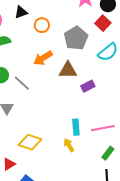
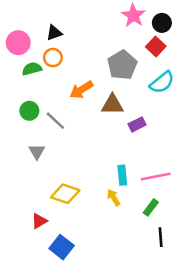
orange circle: (42, 25) -> (53, 58), moved
green rectangle: (108, 153) -> (151, 207), moved

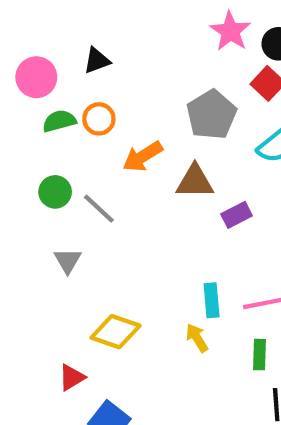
orange circle: (53, 58) -> (99, 119), moved
green rectangle: (151, 207) -> (259, 355), turned -35

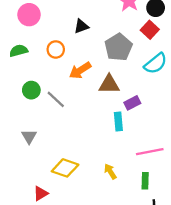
black triangle: (97, 60) -> (81, 26), moved
pink circle: (36, 77) -> (29, 15), moved
green semicircle: (59, 121) -> (19, 51), moved
gray triangle: (68, 261) -> (29, 137), moved
cyan rectangle: (212, 300) -> (118, 121), moved

